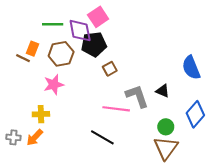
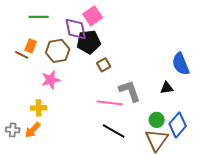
green line: (53, 24) -> (39, 17), moved
black triangle: (163, 91) -> (167, 88), moved, turned -32
blue diamond: (195, 114) -> (178, 125), moved
black line: (102, 137) -> (114, 131), moved

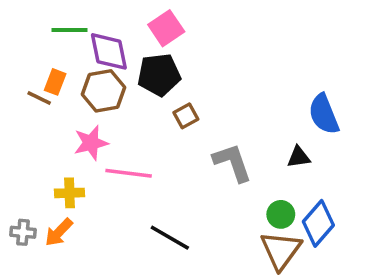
purple diamond: (76, 29) -> (109, 51), moved
pink line: (110, 103) -> (129, 173), moved
black line: (114, 131) -> (170, 238), moved

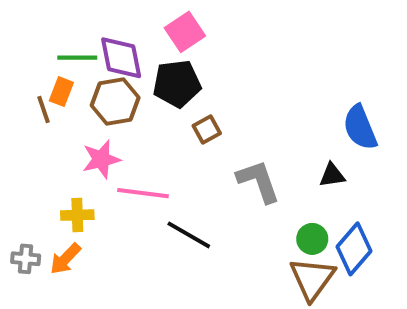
green line: (70, 30) -> (77, 58), moved
brown line: (39, 98) -> (43, 110), turned 45
black line: (170, 238) -> (189, 235), moved

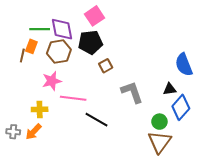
brown line: (43, 110) -> (22, 56), turned 32
blue diamond: (354, 249) -> (181, 107), moved

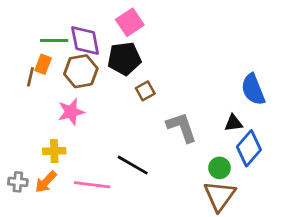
pink line: (73, 98) -> (92, 185), moved

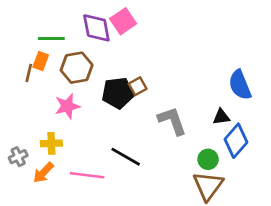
purple diamond: (85, 40) -> (96, 28), moved
black pentagon: (124, 59) -> (118, 93), moved
gray cross: (18, 182) -> (18, 157), moved, turned -30

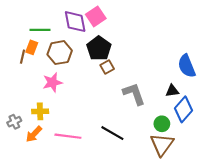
black pentagon: (118, 93) -> (99, 48), moved, turned -30
black line: (126, 157) -> (112, 133), moved

